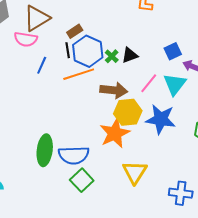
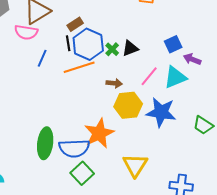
cyan triangle: (175, 84) -> (175, 77), turned 30
brown arrow: (114, 90) -> (114, 83), size x0.6
orange star: (115, 133) -> (99, 133), moved

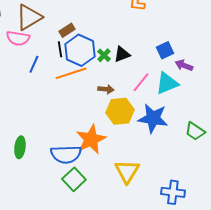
green ellipse: (45, 143) -> (20, 147), moved, size x0.7

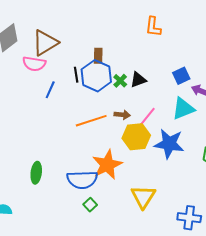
brown rectangle: (67, 30) -> (98, 56), moved, turned -56
orange line: (71, 73) -> (91, 121), moved
pink line: (141, 82) -> (147, 117), moved
green square: (74, 179) -> (90, 205), size x0.6

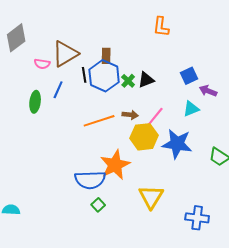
brown triangle: (45, 43) -> (65, 54), moved
pink semicircle: (34, 64) -> (42, 64), size x0.7
cyan triangle: (183, 109) -> (191, 109), size x0.7
green ellipse: (36, 173) -> (35, 102), moved

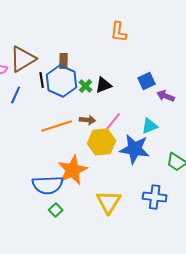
cyan triangle: (191, 109) -> (150, 126), moved
blue cross: (197, 218) -> (155, 197), moved

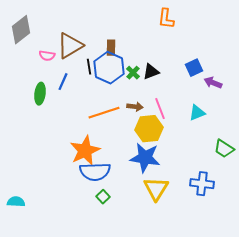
pink line: (113, 122) -> (160, 109), turned -60
blue star: (135, 149) -> (145, 158), moved
orange star: (73, 170) -> (85, 151), moved

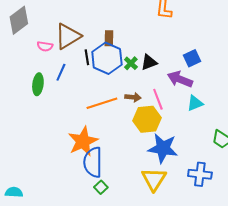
purple arrow: (213, 83) -> (180, 79), moved, size x1.4
blue star: (145, 158) -> (163, 148), moved
blue semicircle: (95, 172) -> (93, 162), turned 92

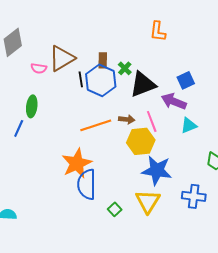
black triangle: (149, 62) -> (143, 84), size x1.6
green cross: (131, 63) -> (125, 68), moved
blue line: (61, 72) -> (19, 128), moved
green square: (101, 187) -> (115, 209), moved

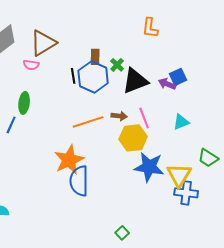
brown triangle: (62, 58) -> (43, 43), moved
purple arrow: (174, 101) -> (167, 84), moved, size x0.7
yellow triangle: (148, 201) -> (179, 175), moved
green square: (115, 209) -> (122, 233), moved

